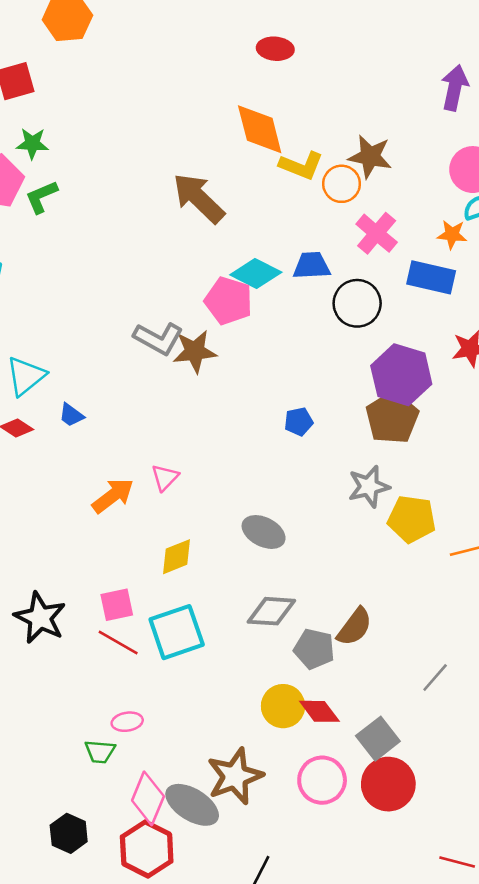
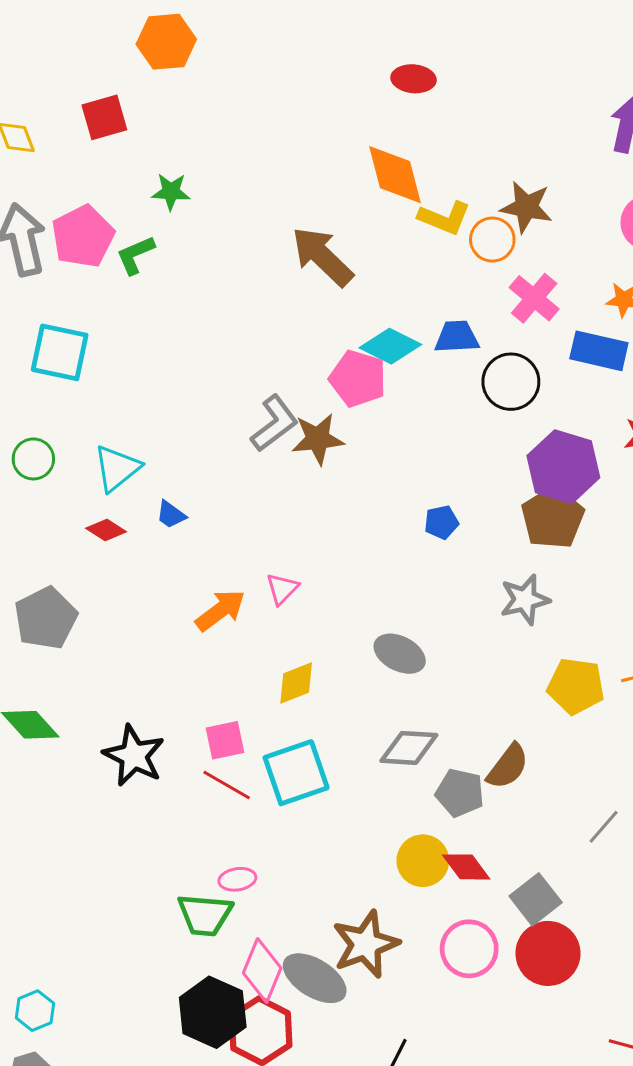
green star: (32, 144) -> (171, 192), moved
gray L-shape: (158, 338) -> (274, 423), turned -66
yellow pentagon: (412, 519) -> (576, 686), moved
green trapezoid: (100, 752) -> (205, 915), size x1.5
black hexagon: (69, 833) -> (213, 1012), moved, size x1.5

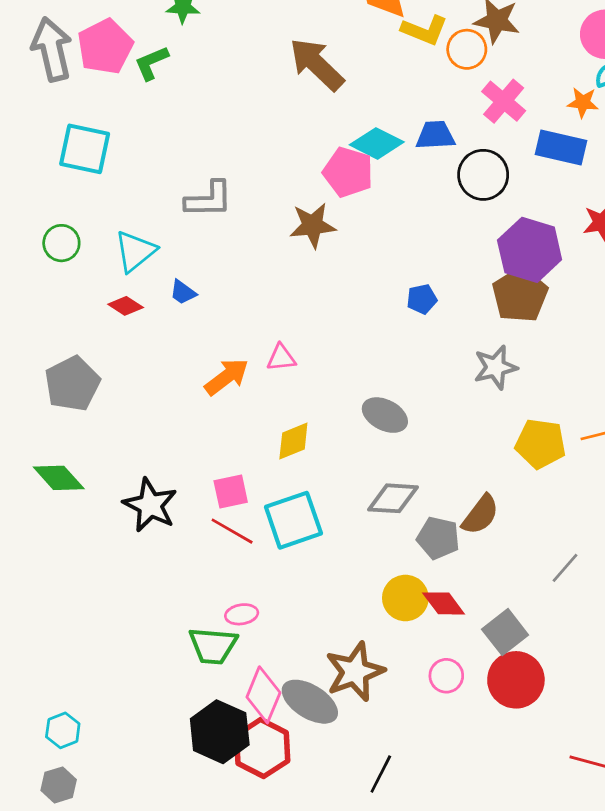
gray L-shape: (274, 423) -> (209, 199), moved, turned 36
pink triangle: (282, 589) -> (281, 358), turned 40
pink circle: (469, 949) -> (446, 676), size x0.7

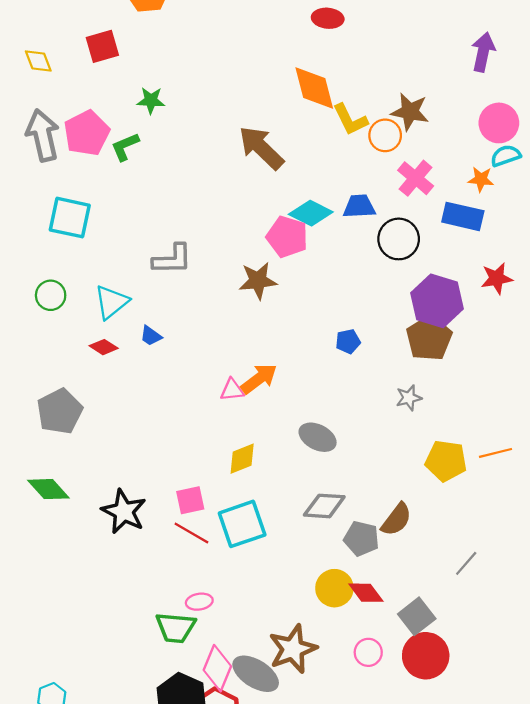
yellow L-shape: (424, 30) -> (350, 120), turned 42
gray star: (495, 367) -> (409, 398), size x0.7
orange arrow: (227, 377) -> (259, 379), moved

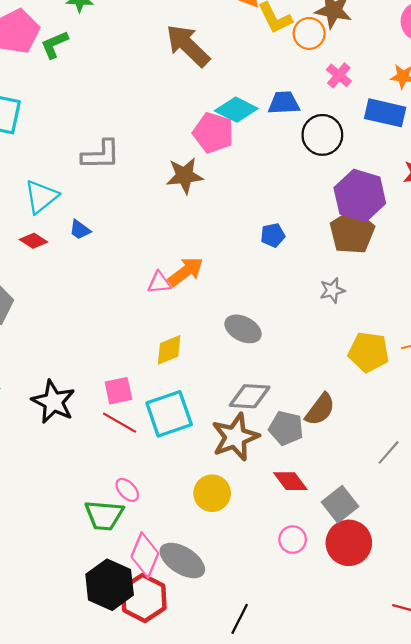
pink cross: (416, 178) -> (339, 75), size x0.7
yellow circle: (334, 588) -> (212, 493), moved
pink ellipse: (199, 602) -> (127, 490), turned 55
brown star: (293, 649) -> (235, 437), moved

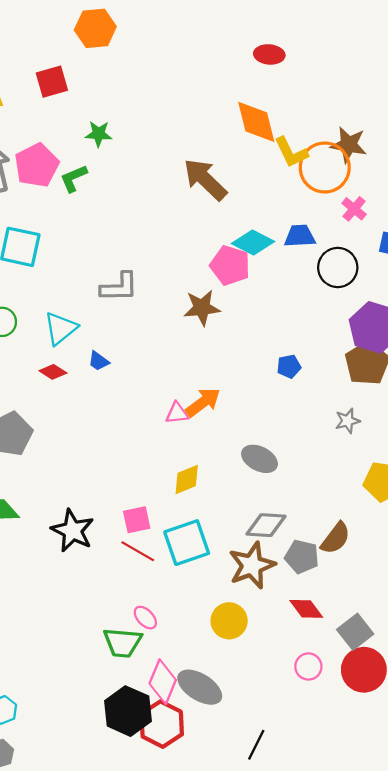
orange circle: (309, 33) -> (325, 168), size x1.6

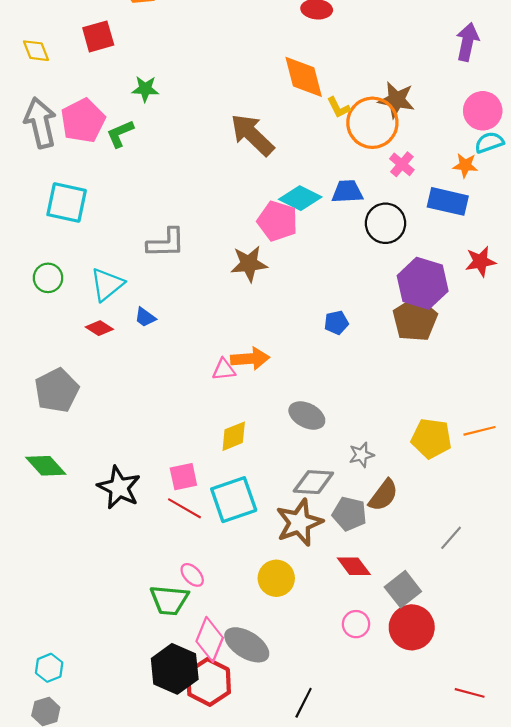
yellow L-shape: (291, 152) -> (339, 107), size x0.7
orange arrow: (203, 402) -> (250, 359), turned 33
gray star: (348, 421) -> (361, 455), moved

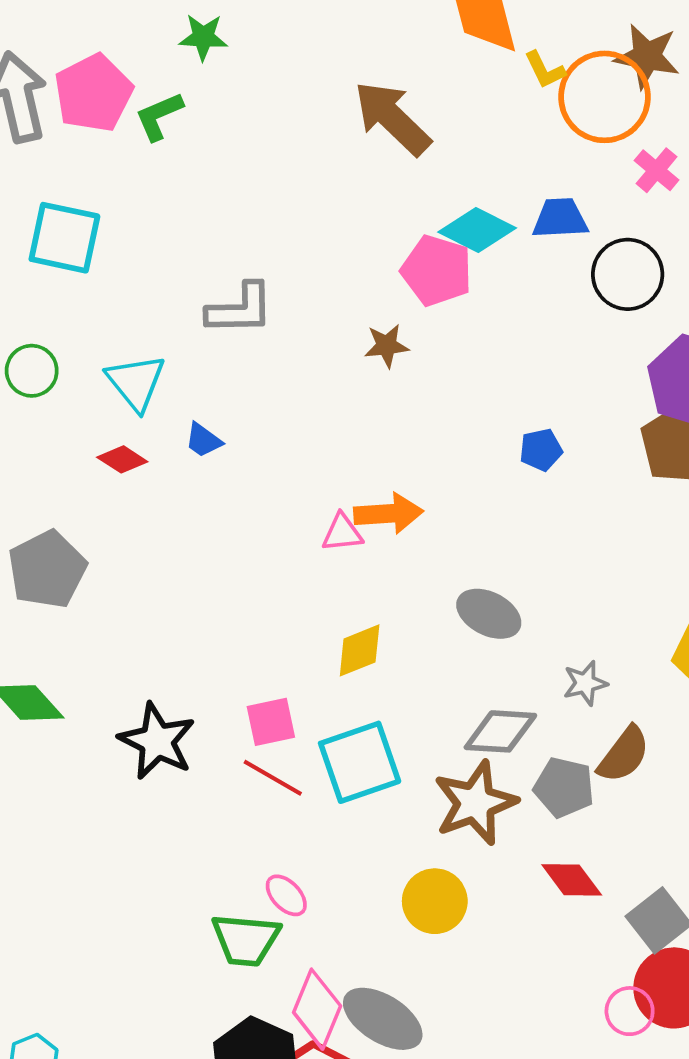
brown star: (249, 264) -> (387, 346), size x0.7
cyan triangle: (107, 284) -> (136, 382), turned -30
pink circle: (356, 624) -> (630, 1011), moved

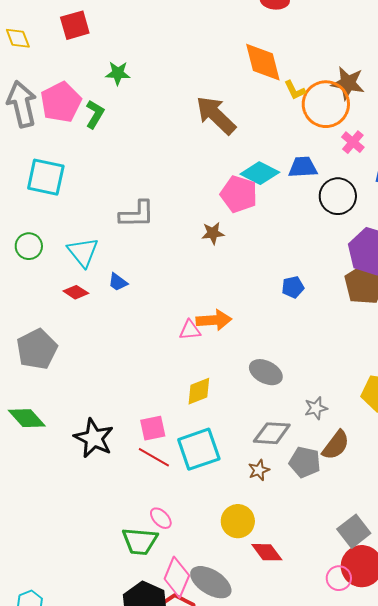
green L-shape: (159, 116) -> (95, 114), turned 144
brown star: (475, 803) -> (259, 470), size x0.5
red diamond: (572, 880) -> (267, 552), moved

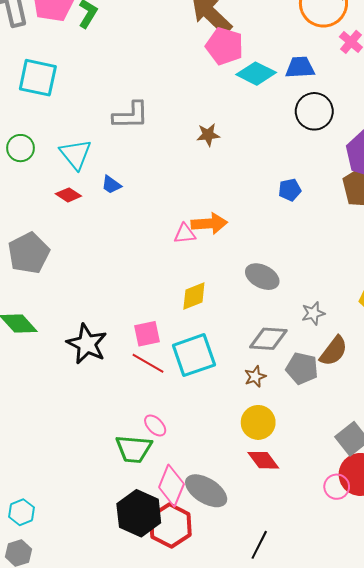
pink pentagon: (239, 194) -> (224, 46), moved
black circle: (338, 196) -> (314, 111), moved
yellow circle: (238, 521) -> (258, 422), moved

